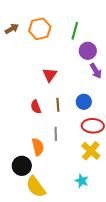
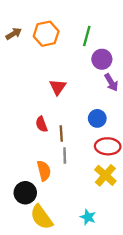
brown line: (58, 105) -> (61, 134), moved
cyan star: (82, 181) -> (88, 217), moved

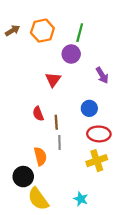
purple circle: (102, 59) -> (71, 54), moved
yellow cross: (105, 175) -> (97, 161), turned 30

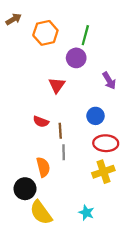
brown arrow: (13, 31) -> (14, 19), moved
red semicircle: (38, 114) -> (41, 122), turned -48

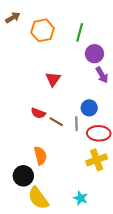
purple circle: (76, 58) -> (94, 54), moved
brown line: (60, 131) -> (56, 122), turned -56
gray line: (64, 152) -> (76, 124), moved

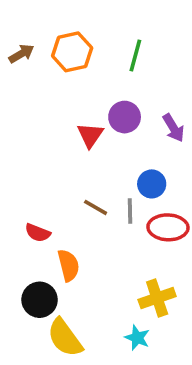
brown arrow: (13, 18) -> (21, 54), moved
purple circle: (94, 54) -> (125, 117), moved
red semicircle: (38, 113) -> (38, 233), moved
yellow cross: (97, 160) -> (157, 298), moved

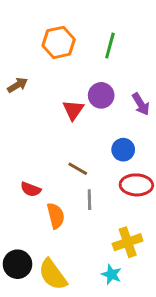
brown arrow: (21, 54) -> (17, 85), moved
gray line: (130, 211) -> (89, 200), moved
black circle: (40, 300) -> (17, 264), moved

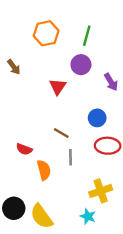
brown arrow: (17, 85) -> (14, 67), turned 84
purple circle: (101, 95) -> (81, 65), moved

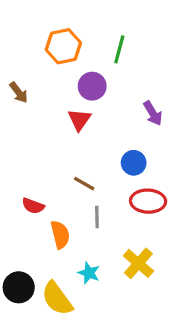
purple circle: (81, 65) -> (92, 86), moved
yellow cross: (101, 191) -> (138, 263), turned -30
cyan star: (88, 216) -> (89, 273), moved

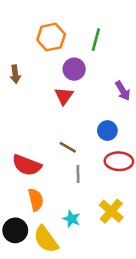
brown arrow: (19, 93) -> (15, 74), turned 30
red semicircle: (33, 206) -> (27, 165), size x1.6
orange semicircle: (60, 235) -> (36, 200), moved

